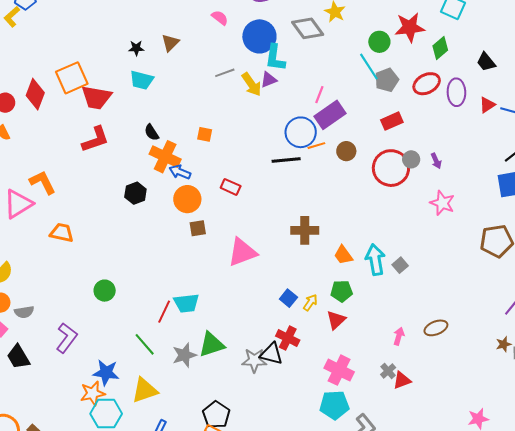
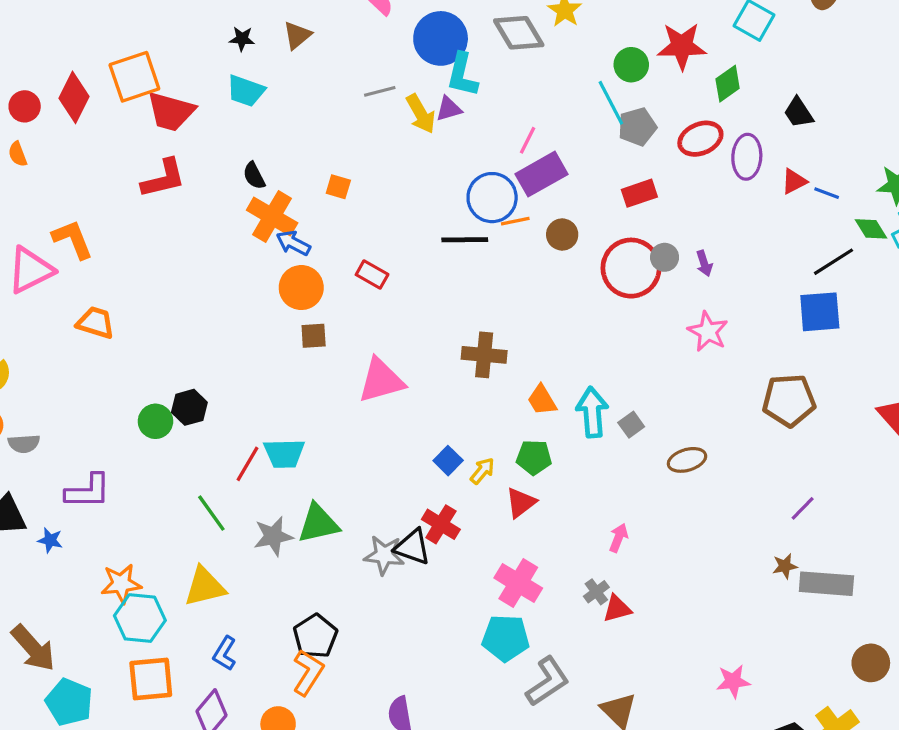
black hexagon: (135, 193) -> (189, 407), moved
brown ellipse: (436, 328) -> (687, 460), moved
purple L-shape: (67, 338) -> (88, 491), turned 48
blue star: (106, 373) -> (50, 540), moved, size x0.6

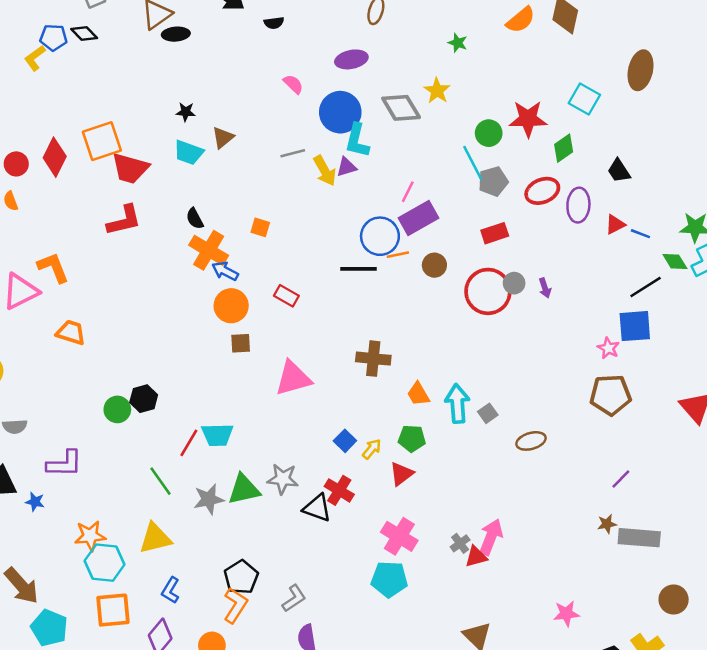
brown triangle: (297, 35) -> (223, 138), moved
pink star: (708, 332) -> (608, 348), moved, size x0.7
pink arrow: (619, 538) -> (491, 537), moved, size x1.6
gray star: (384, 555) -> (283, 479), moved
gray L-shape: (548, 682) -> (294, 598), moved, size x0.7

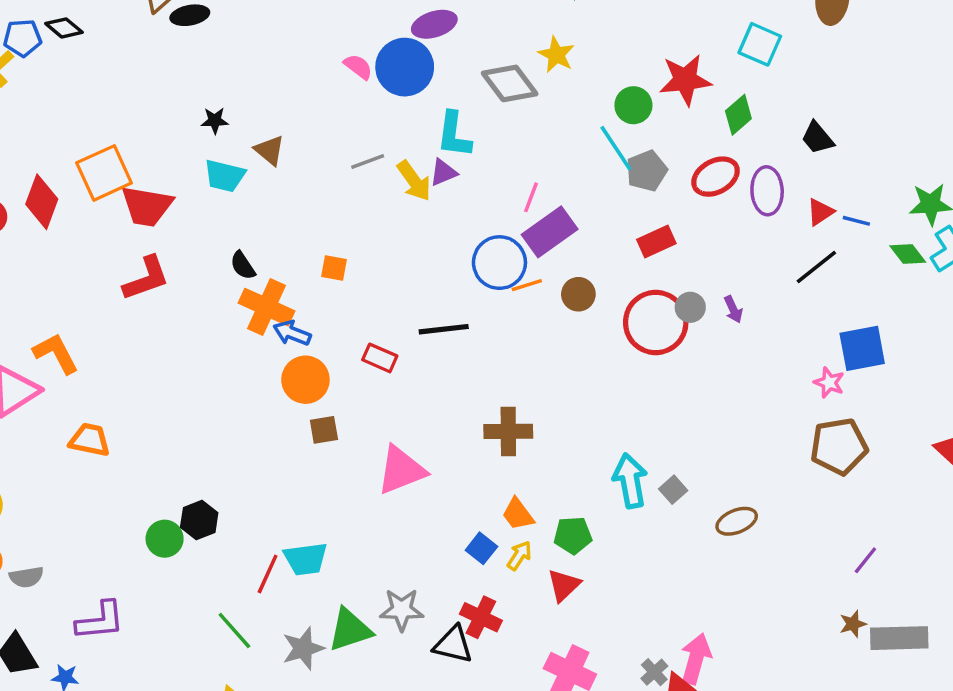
blue circle: (340, 112) -> (405, 67), moved
brown triangle: (223, 138) -> (270, 150), turned -35
black line: (359, 269) -> (444, 329), moved
black line: (646, 287) -> (816, 267), moved
orange trapezoid: (418, 394) -> (518, 514), moved

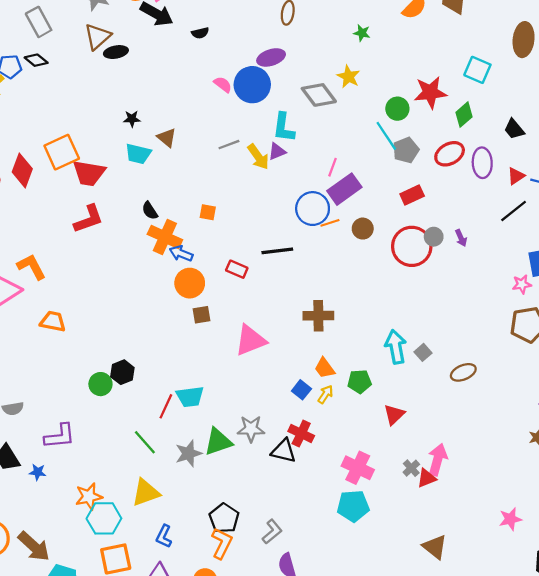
pink star: (829, 383) -> (522, 284), turned -30
red triangle: (564, 585) -> (394, 415), moved

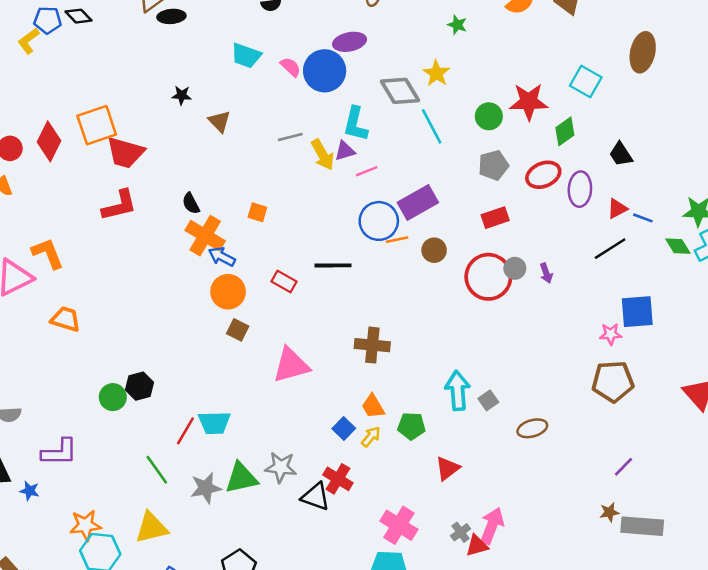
cyan line: (386, 136) -> (432, 126), moved
cyan trapezoid: (138, 154) -> (246, 55), moved
pink line: (333, 167) -> (367, 171), moved, turned 42
brown square: (201, 315) -> (238, 330), turned 30

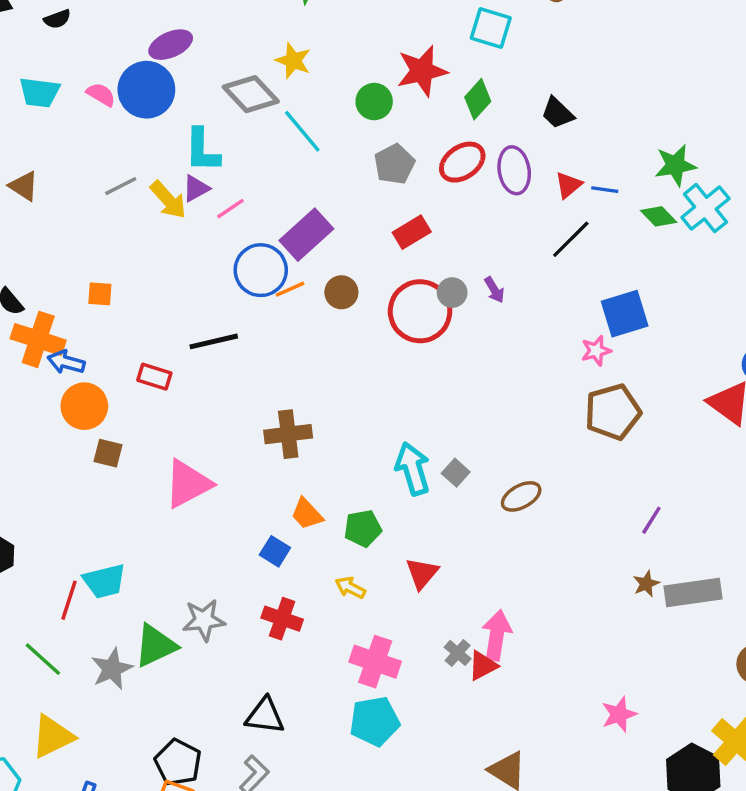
yellow arrow: (371, 437) -> (350, 588), moved, turned -90
black triangle: (316, 497) -> (265, 716), moved

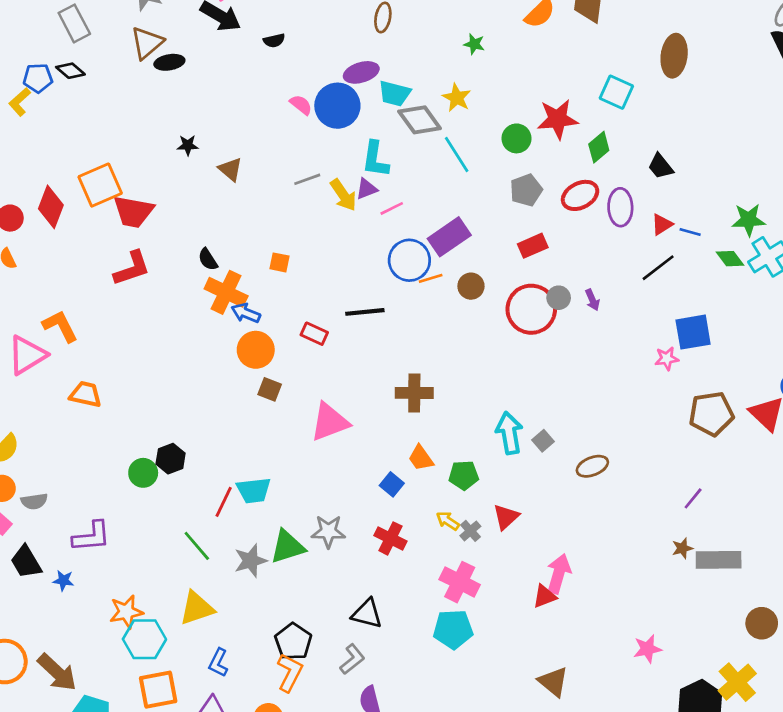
cyan trapezoid: (39, 92) -> (395, 94), moved
brown pentagon: (613, 412) -> (711, 414), moved
gray cross: (458, 653) -> (470, 531), moved

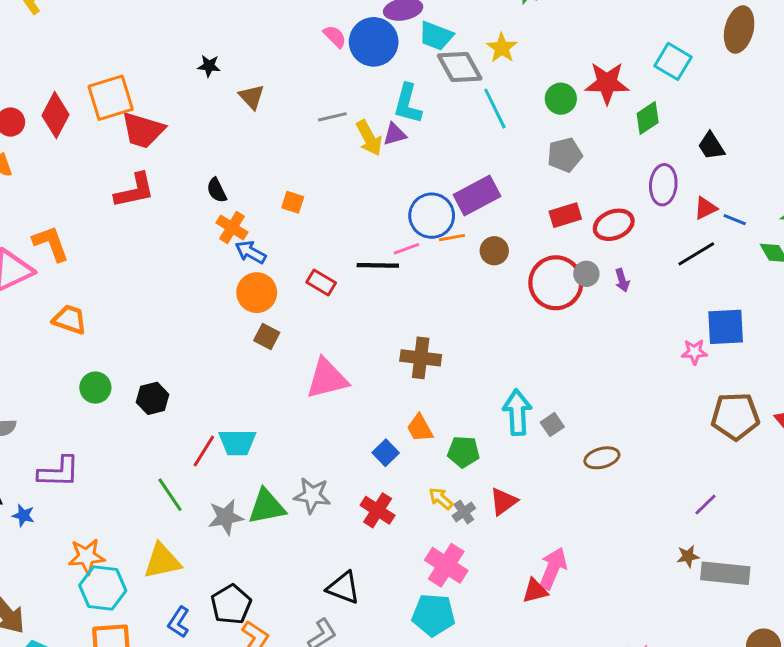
red ellipse: (580, 195) -> (614, 225), moved
pink line: (392, 208) -> (407, 249), moved
orange cross: (226, 292) -> (232, 228), size x0.7
green circle: (143, 473) -> (95, 388), moved
black pentagon: (293, 642) -> (231, 604), moved

